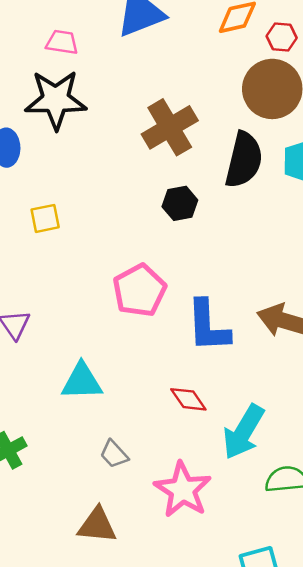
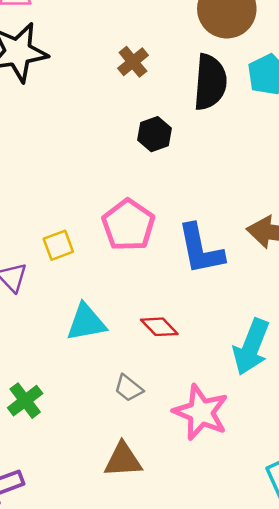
brown cross: (170, 127) -> (133, 62), size x0.6
yellow square: (45, 218) -> (58, 245), moved
red diamond: (188, 399) -> (159, 327), moved

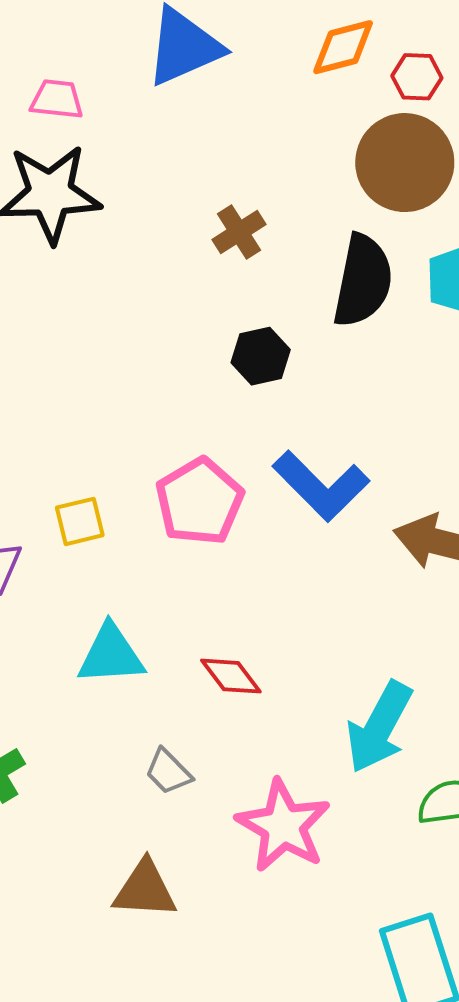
blue L-shape: (201, 249) -> (321, 486), moved, turned -40

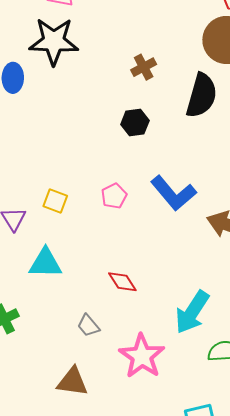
black hexagon: (261, 356) -> (135, 122), moved
pink pentagon: (200, 501) -> (114, 196), size x0.6
yellow square: (80, 521) -> (55, 201), turned 30
cyan triangle: (111, 655) -> (45, 263), moved

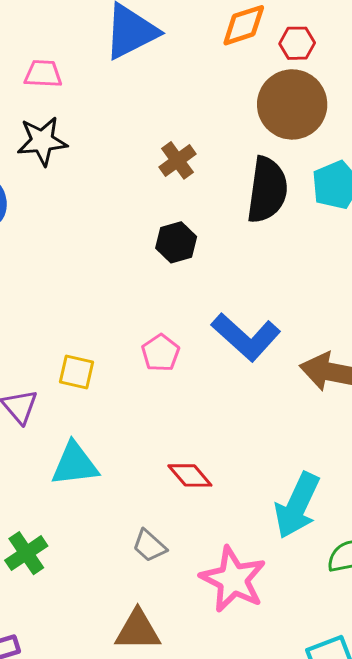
black star: (54, 41) -> (42, 141), size x0.7

